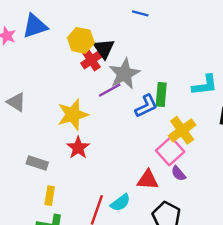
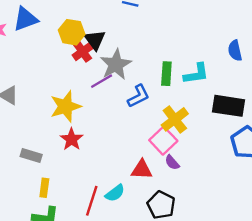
green rectangle: (161, 94) -> (166, 74), moved

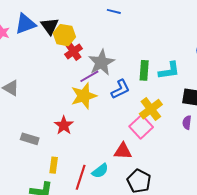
black triangle: (95, 40) -> (50, 26), moved
yellow star: (65, 106) -> (84, 96), moved
purple semicircle: (172, 162) -> (187, 123), moved, turned 48
yellow rectangle: (44, 188) -> (54, 165), moved

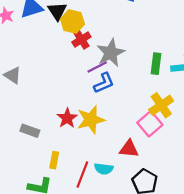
blue L-shape: (120, 89) -> (104, 83), moved
yellow star: (84, 96) -> (91, 120), moved
cyan semicircle: (100, 171) -> (104, 169), turned 42

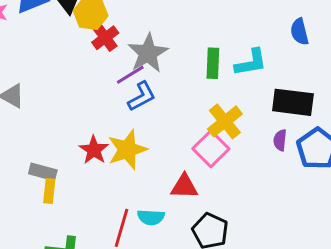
yellow rectangle: (54, 160) -> (49, 191), moved

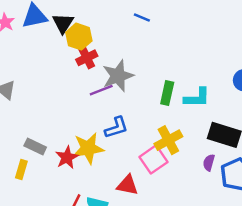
blue L-shape: (142, 96) -> (116, 128), moved
red star: (94, 150) -> (67, 157), moved
gray rectangle: (43, 172) -> (35, 146), moved

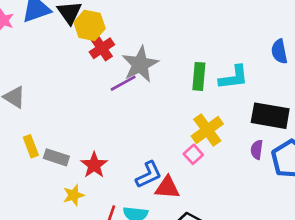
blue L-shape: (116, 128) -> (149, 175), moved
yellow star: (88, 148) -> (74, 195), moved, size x0.6
pink square: (154, 159) -> (193, 154), size x0.6
yellow rectangle: (21, 170) -> (31, 146), moved, turned -30

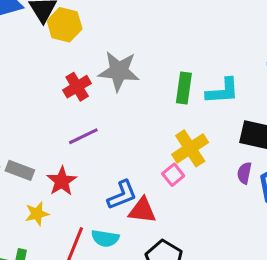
red cross: (102, 48) -> (77, 87), moved
gray star: (140, 64) -> (119, 71), turned 30
purple line: (123, 83) -> (83, 136), moved

